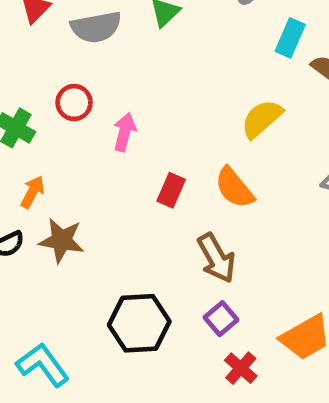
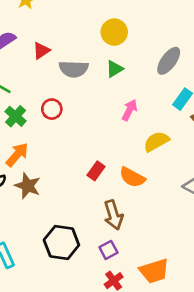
pink arrow: (124, 132) -> (130, 110), moved
orange semicircle: (234, 188) -> (132, 177), turned -35
orange arrow: (33, 192) -> (17, 155), size x1.4

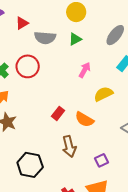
red circle: (52, 109) -> (28, 66), size x1.5
purple square: (108, 250) -> (102, 160), moved

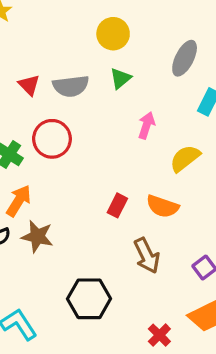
red triangle: (22, 23) -> (29, 85), moved, turned -32

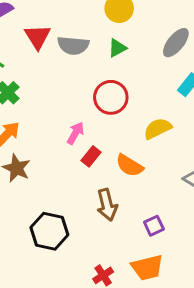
red triangle: (29, 85) -> (38, 37), size x1.4
pink arrow: (146, 125) -> (75, 133), moved
red circle: (52, 139) -> (111, 97), moved

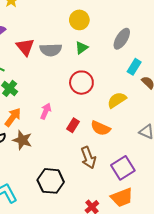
pink arrow: (75, 133) -> (46, 111), moved
purple square: (154, 226) -> (123, 168), size x1.6

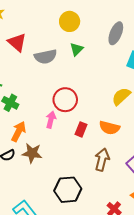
red triangle: (25, 47) -> (17, 42), moved
red circle: (81, 83) -> (65, 100), moved
brown arrow: (88, 158) -> (102, 160), turned -135

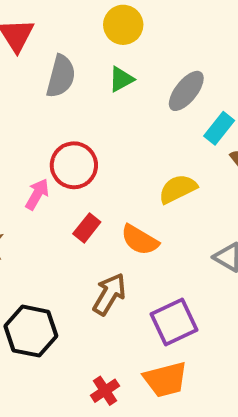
gray ellipse: (116, 33) -> (186, 91), moved
gray semicircle: (46, 57) -> (61, 76), turned -80

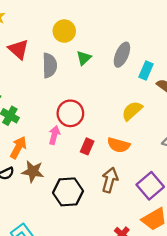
yellow circle: (123, 25) -> (64, 31), moved
black hexagon: (31, 331) -> (68, 192), moved

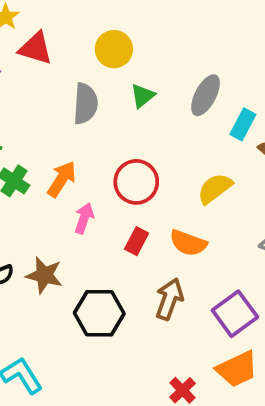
red triangle: (18, 49) -> (36, 48), moved, turned -30
red circle: (70, 113) -> (136, 182), moved
orange arrow: (18, 147) -> (62, 179), moved

